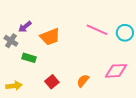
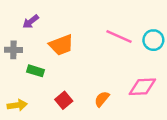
purple arrow: (25, 27) -> (31, 22), moved
gray cross: (11, 41) -> (13, 50), turned -32

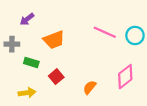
pink diamond: (142, 87) -> (125, 77), turned -35
red square: (64, 100) -> (56, 77), moved
yellow arrow: (17, 105) -> (27, 93), moved

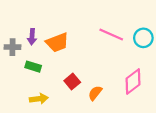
purple arrow: (27, 19) -> (32, 37), moved, turned -48
red square: (56, 77) -> (72, 82), moved
yellow arrow: (27, 93) -> (39, 99), moved

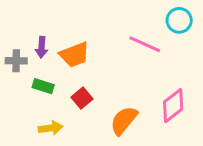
cyan circle: (143, 38) -> (179, 20), moved
red square: (72, 82) -> (82, 98), moved
orange semicircle: (95, 93) -> (124, 121), size x1.5

